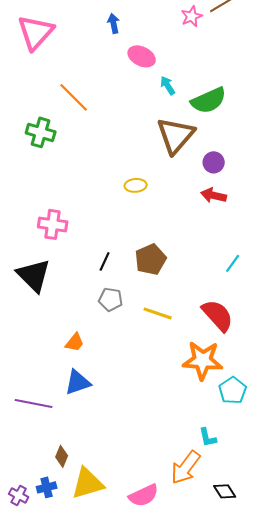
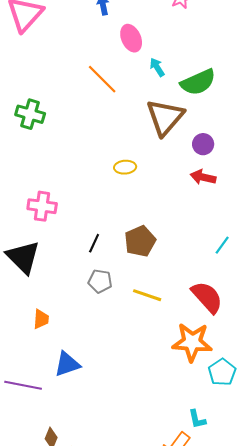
pink ellipse: (142, 56) -> (131, 38), turned 40
orange line: (74, 97) -> (102, 79), moved
orange trapezoid: (75, 342) -> (41, 319), moved, turned -35

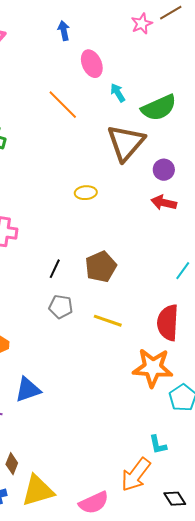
red semicircle: (207, 297) -> (168, 323), turned -135

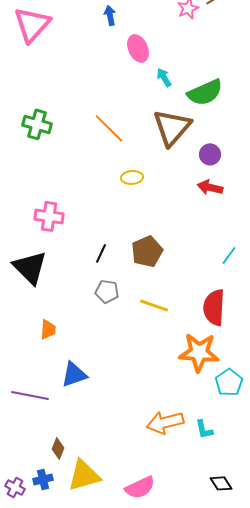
orange line: (63, 105) -> (109, 128), moved
orange arrow: (136, 475) -> (165, 422), moved, turned 39

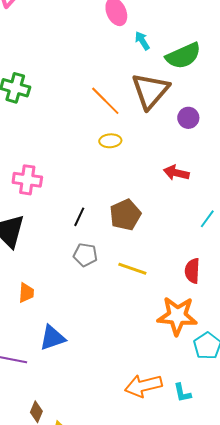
orange line: (109, 128) -> (105, 101), moved
red arrow: (210, 187) -> (176, 173), moved
red semicircle: (214, 307) -> (192, 271), size x0.7

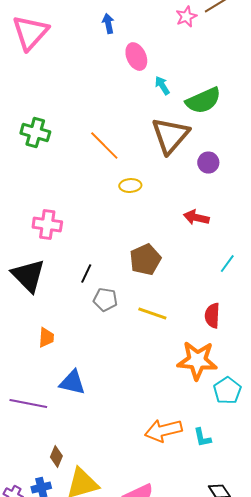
orange line: (105, 101) -> (104, 146), moved
black line: (79, 217) -> (86, 274), moved
blue triangle: (52, 338) -> (72, 383), turned 32

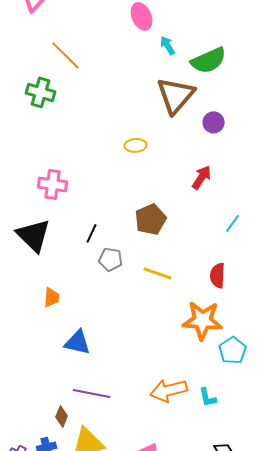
orange line: (104, 146) -> (66, 55), moved
red arrow: (196, 218) -> (202, 177), turned 110
purple line: (28, 404) -> (92, 393), moved

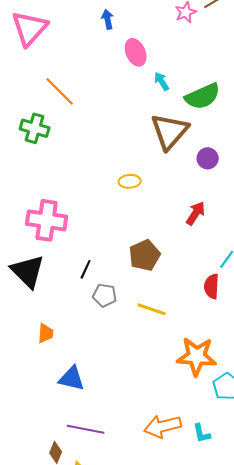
pink cross: (53, 184) -> (47, 220), size x1.4
red semicircle: (218, 275) -> (212, 286), moved

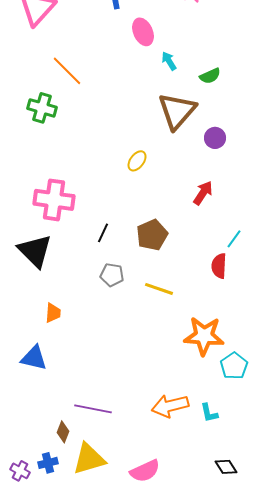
green semicircle: (203, 96) -> (210, 76), size x0.6
yellow ellipse: (130, 181) -> (137, 161), turned -50
black line: (86, 269) -> (103, 233), moved
blue triangle: (72, 378) -> (34, 358), moved

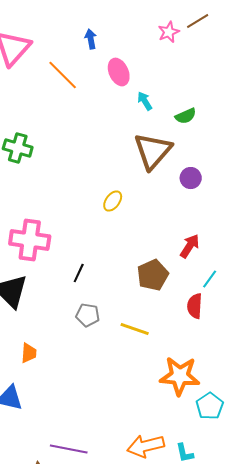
orange line: (67, 71) -> (63, 75), moved
red arrow: (203, 193) -> (190, 246), moved
brown pentagon: (152, 235) -> (153, 275), moved

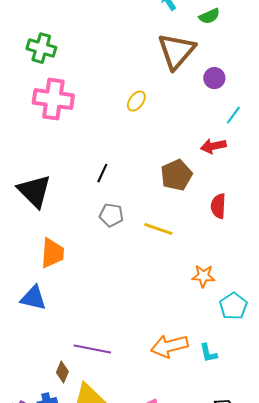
pink cross: (30, 240) -> (53, 99), moved
red arrow: (190, 246) -> (213, 146), turned -135
cyan line: (210, 279) -> (233, 115), moved
orange trapezoid: (29, 353) -> (52, 253), size x1.5
orange star: (180, 376) -> (203, 276), size x0.6

